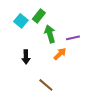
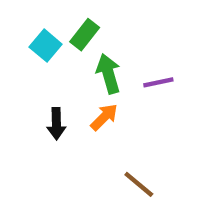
orange arrow: (60, 54) -> (104, 117), moved
brown line: (46, 85) -> (139, 184), moved

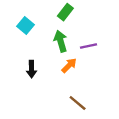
green rectangle: (85, 35) -> (65, 12), moved
orange arrow: (104, 117) -> (69, 65), moved

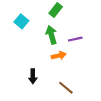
orange arrow: (69, 65) -> (59, 56), turned 32
black arrow: (32, 69) -> (33, 76), moved

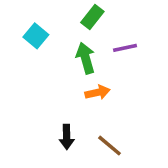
purple line: (75, 39) -> (125, 48), moved
black arrow: (33, 76) -> (67, 137), moved

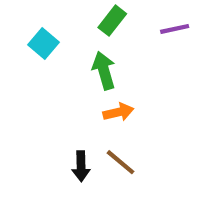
purple line: (125, 48) -> (175, 29), moved
brown line: (110, 146) -> (121, 162), moved

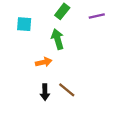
cyan square: (44, 44) -> (24, 24), turned -35
orange arrow: (118, 112) -> (44, 62), moved

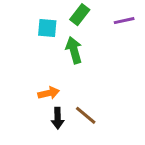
cyan square: (24, 24) -> (47, 28), moved
orange arrow: (44, 62) -> (49, 93), moved

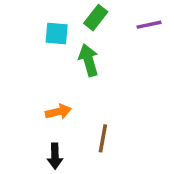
brown line: (86, 115) -> (103, 138), turned 60
black arrow: (58, 118) -> (55, 156), moved

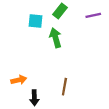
orange arrow: (58, 112) -> (19, 80), moved

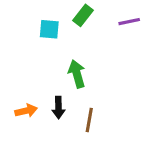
green arrow: (56, 38) -> (77, 74), moved
black arrow: (34, 98) -> (58, 108), moved

